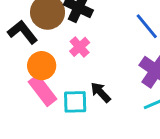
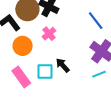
pink rectangle: (43, 90) -> (21, 77), moved

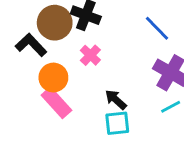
cyan square: (45, 71) -> (117, 123), moved
pink rectangle: (21, 77) -> (56, 103), moved

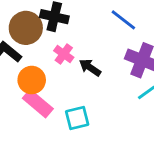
black arrow: (116, 100) -> (90, 68), moved
cyan square: (117, 123) -> (77, 118), moved

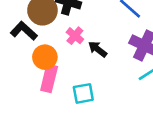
pink rectangle: (38, 103) -> (49, 78), turned 60

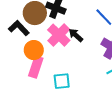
pink cross: (75, 36) -> (59, 35), size x1.6
black arrow: (98, 49) -> (76, 35), moved

